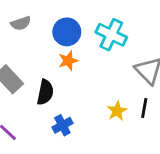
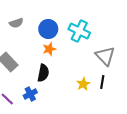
black semicircle: (45, 92) -> (43, 73), moved
blue cross: (62, 125) -> (30, 94), moved

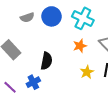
gray semicircle: (16, 23) -> (27, 17), moved
orange star: (49, 49) -> (80, 46), moved

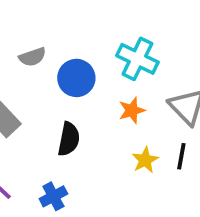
blue circle: (52, 16) -> (76, 78), moved
blue cross: (33, 82) -> (53, 196), moved

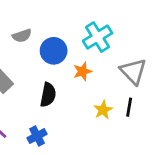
cyan cross: (137, 59) -> (98, 37), turned 32
orange star: (132, 110) -> (82, 71), moved

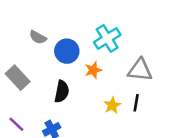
gray semicircle: (22, 36) -> (38, 37), turned 48
gray triangle: (133, 71) -> (140, 70), turned -40

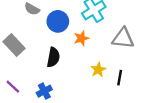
black line: (136, 103) -> (120, 78), moved

